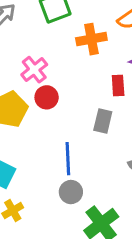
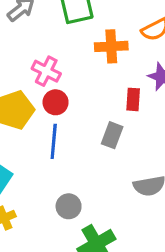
pink cross: (34, 70) -> (46, 71), turned -32
blue line: (68, 159) -> (54, 141), moved

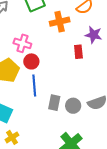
gray rectangle: (112, 135) -> (54, 103), moved
gray circle: (69, 206) -> (73, 106), moved

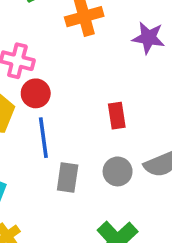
red rectangle: (78, 52) -> (117, 116), moved
gray rectangle: (54, 103) -> (68, 178), moved

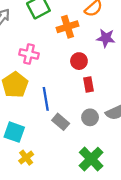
red circle: (36, 93) -> (79, 61), moved
gray rectangle: (68, 178) -> (61, 122), turned -56

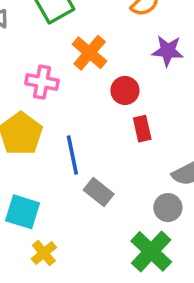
orange cross: (67, 27) -> (90, 53), moved, turned -30
gray circle: (90, 117) -> (168, 208), moved

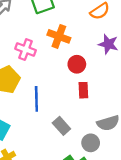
orange cross: (90, 53) -> (59, 36), turned -30
gray rectangle: (99, 192) -> (61, 126), moved

